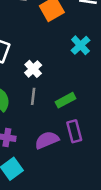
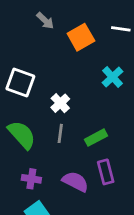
purple semicircle: (47, 140) -> (75, 182), turned 50

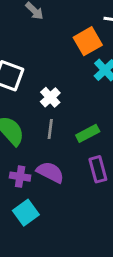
orange square: (81, 37) -> (88, 41), moved
purple semicircle: (75, 182) -> (50, 172), moved

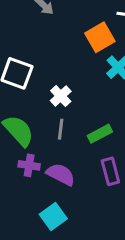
purple cross: (20, 177) -> (29, 165), moved
cyan square: (26, 213) -> (53, 217), moved

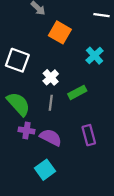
orange square: (100, 37) -> (60, 32), moved, turned -30
green rectangle: (100, 134) -> (77, 92), moved

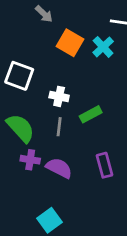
cyan cross: (95, 56) -> (103, 47), moved
white cross: (51, 77) -> (59, 96), turned -35
cyan square: (45, 170) -> (49, 220), moved

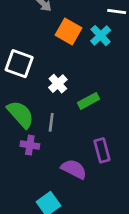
white cross: (59, 96) -> (58, 84), turned 36
gray line: (59, 127) -> (51, 122), moved
purple semicircle: (59, 168) -> (74, 169), moved

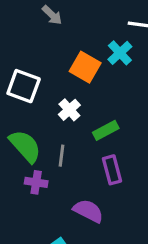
orange square: (69, 32) -> (85, 67), moved
purple rectangle: (102, 150) -> (112, 170), moved

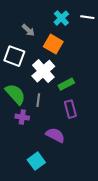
gray arrow: (52, 15) -> (28, 30), moved
cyan cross: (120, 53) -> (61, 18), moved
white cross: (69, 110) -> (43, 71), size x1.6

